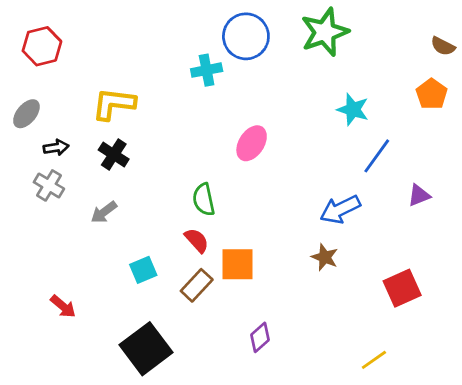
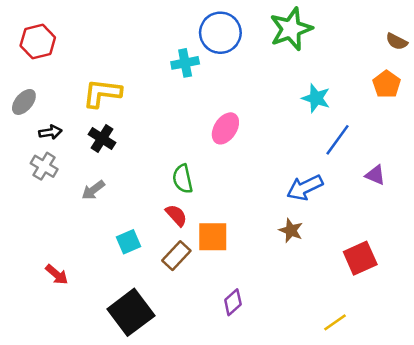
purple triangle: (419, 195) -> (375, 175), turned 45

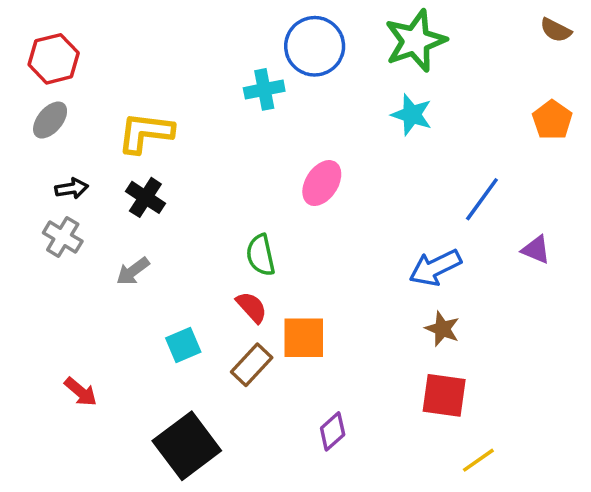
brown semicircle: (397, 42) -> (556, 30), moved
cyan star: (316, 98) -> (412, 115), moved
gray ellipse: (24, 102) -> (50, 120), moved
brown star: (291, 230) -> (442, 329), moved
red square: (360, 258) -> (444, 395), moved, turned 32

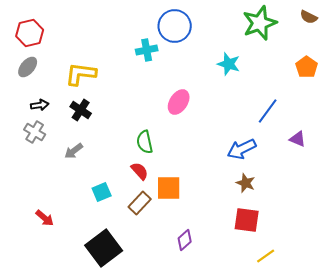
green star: (415, 41) -> (260, 23), moved

